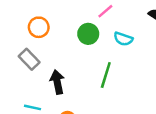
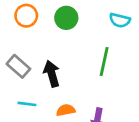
green circle: (88, 34) -> (66, 18), moved
gray rectangle: (29, 59) -> (18, 66), moved

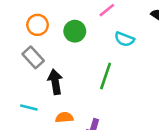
gray rectangle: (18, 66) -> (33, 57), moved

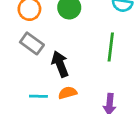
orange semicircle: (64, 117) -> (68, 93), moved

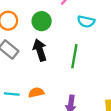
black arrow: (60, 64) -> (40, 50), moved

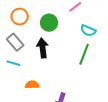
green line: (74, 56) -> (84, 54), moved
cyan line: (12, 94) -> (13, 63), moved

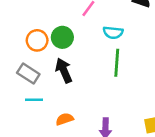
orange circle: (20, 17) -> (37, 40), moved

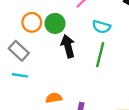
black arrow: (64, 70) -> (68, 46), moved
orange semicircle: (65, 119) -> (54, 98), moved

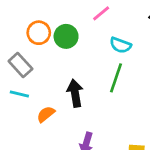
black arrow: (68, 46) -> (75, 93), moved
orange semicircle: (54, 98) -> (46, 114), moved, turned -35

